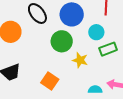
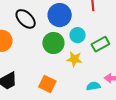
cyan circle: (96, 32) -> (78, 35), moved

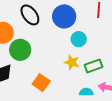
green circle: (53, 43) -> (20, 50), moved
green rectangle: (100, 44) -> (94, 66), moved

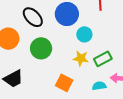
green circle: (20, 50) -> (41, 48), moved
orange square: (41, 83) -> (64, 83), moved

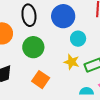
black ellipse: (33, 17) -> (29, 15), turned 30
orange square: (64, 83) -> (41, 80), moved

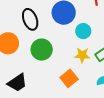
orange square: (41, 80) -> (69, 78), moved, turned 30

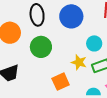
cyan circle: (83, 31) -> (94, 43), moved

